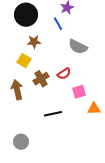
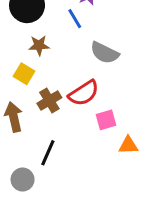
red semicircle: (64, 74) -> (84, 93), size x1.5
black line: (53, 114) -> (48, 153), moved, turned -54
gray circle: (21, 142) -> (23, 180), moved

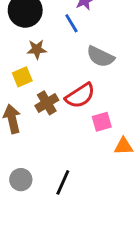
yellow square: (24, 74) -> (22, 77), turned 36
black line: (48, 153) -> (63, 182), moved

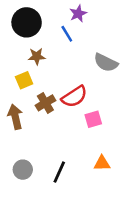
gray semicircle: (100, 57) -> (106, 63), moved
orange triangle: (124, 146) -> (102, 163), moved

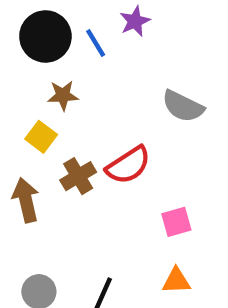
blue line: (67, 34) -> (96, 43), moved
yellow square: (24, 80) -> (41, 137), turned -30
pink square: (93, 119) -> (176, 222), moved

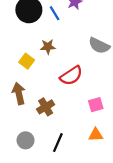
brown star: (63, 95) -> (48, 47), moved
brown cross: (78, 176) -> (46, 107), moved

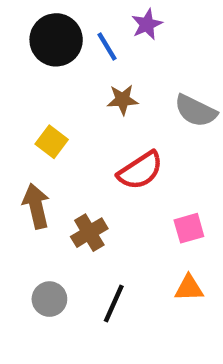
brown star: (48, 47) -> (123, 100), moved

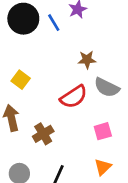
brown star: (123, 100) -> (87, 60), moved
gray semicircle: (196, 111) -> (107, 87), moved
orange triangle: (189, 288) -> (103, 167), turned -42

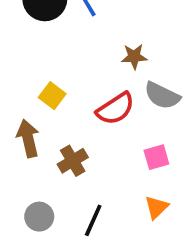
yellow square: (21, 80) -> (52, 96), moved

